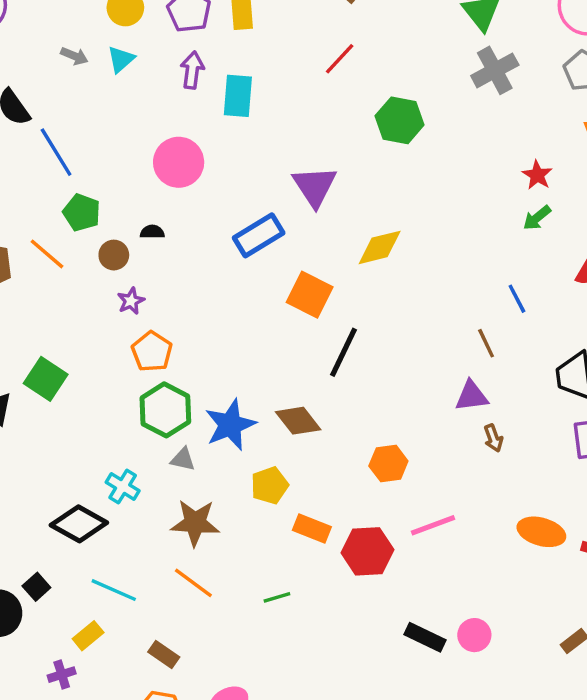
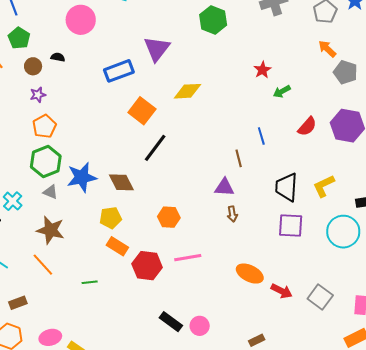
red star: (537, 175) -> (262, 70), moved
yellow pentagon: (270, 485) -> (111, 218), moved
brown rectangle: (164, 655) -> (18, 303), turned -66

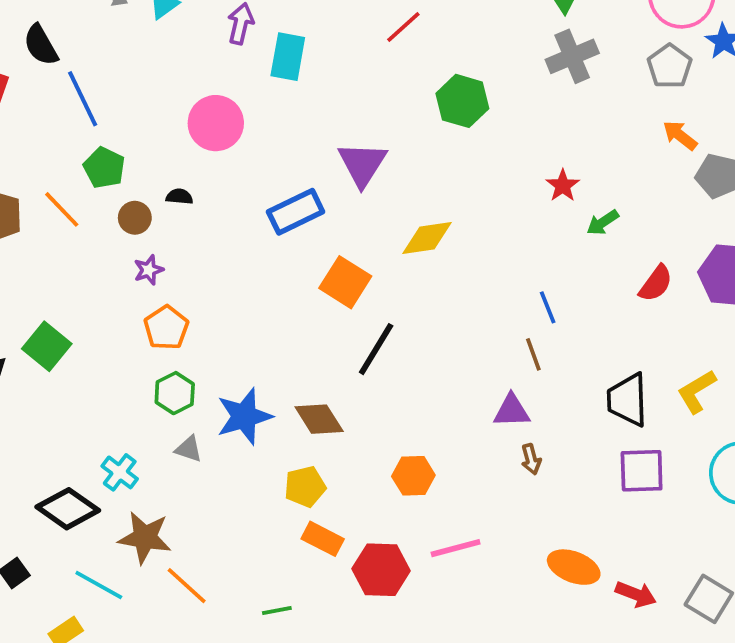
blue line: (261, 136) -> (548, 307), moved
green hexagon: (46, 162) -> (175, 393), size x0.7
brown star: (51, 230) -> (145, 538), moved

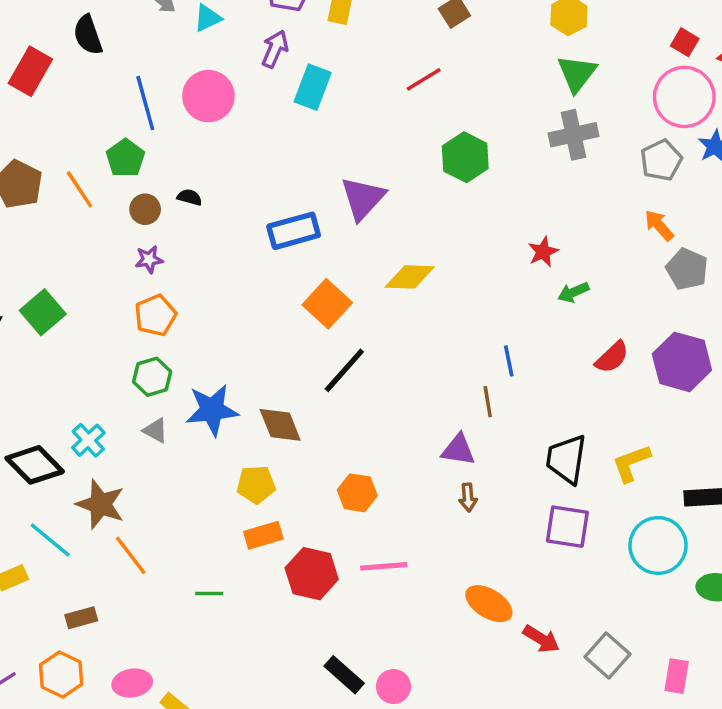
blue line: (83, 99) -> (145, 103), moved
pink circle: (216, 123) -> (208, 96), moved
orange rectangle: (323, 539) -> (263, 535), turned -54

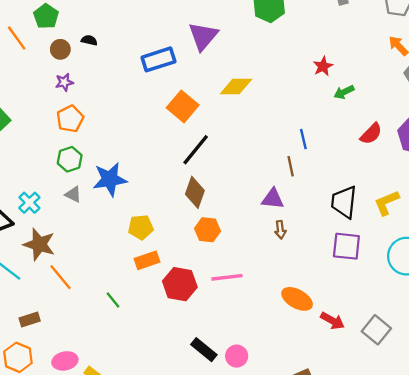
brown diamond: (280, 425) -> (195, 192), moved, turned 44
green line: (209, 593) -> (113, 300), turned 54

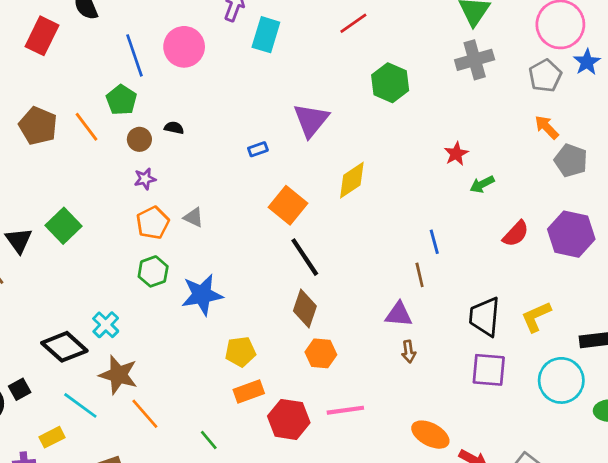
blue rectangle: (158, 59) -> (258, 149), size x0.5
yellow diamond: (236, 87) -> (352, 180), turned -32
black line: (196, 150) -> (305, 257), turned -72
gray triangle: (73, 194) -> (194, 217), moved

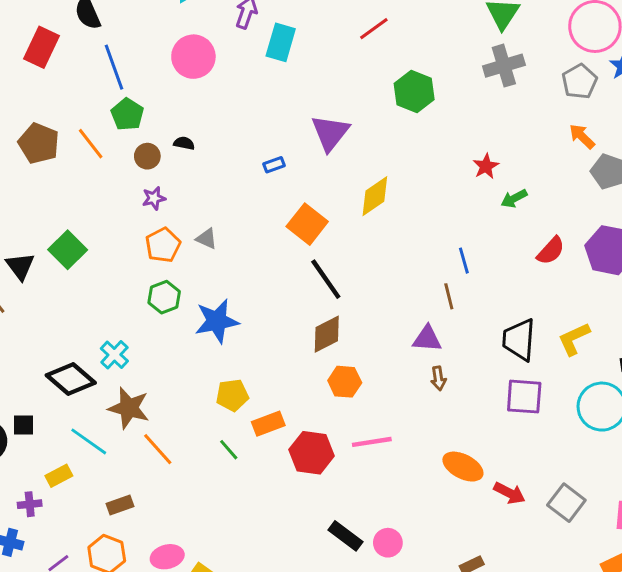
blue line: (134, 55) -> (114, 67), moved
brown diamond: (305, 309) -> (327, 334), turned 45
yellow pentagon: (240, 352) -> (232, 395), moved
black square: (20, 389) -> (24, 425), turned 30
green line: (209, 440) -> (229, 450), moved

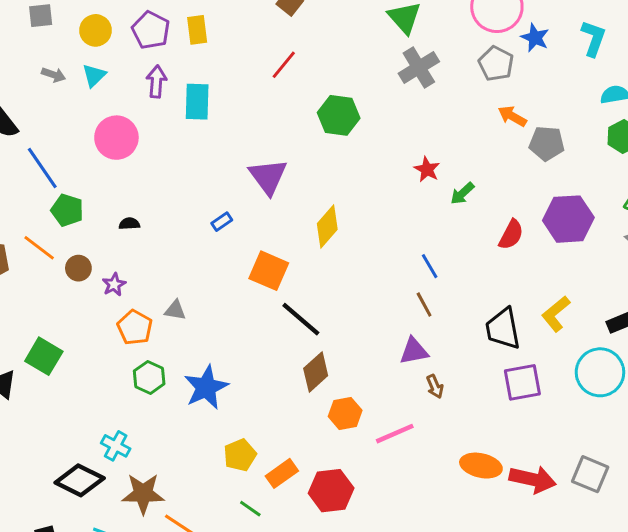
brown circle: (147, 156) -> (78, 268), moved
pink line: (372, 442) -> (395, 434), moved
red arrow: (509, 493) -> (533, 479), size x1.4

